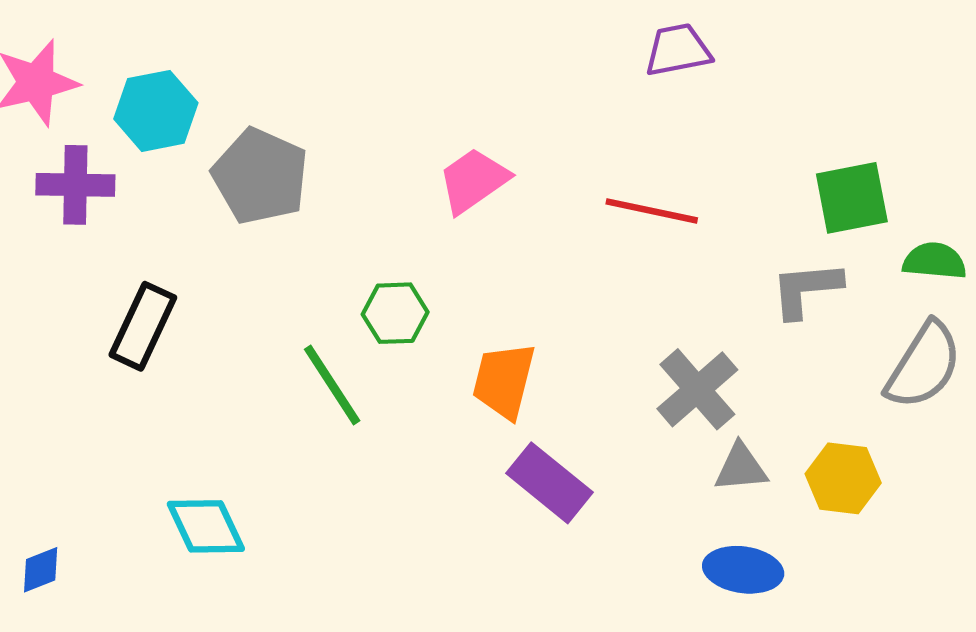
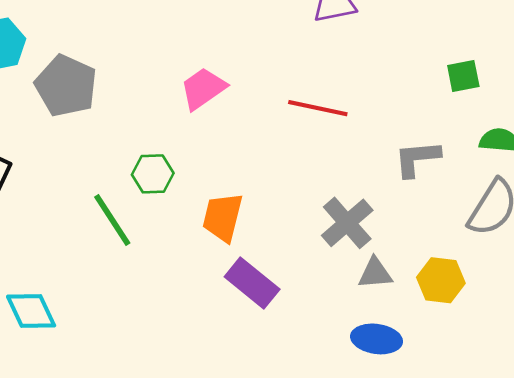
green square: (852, 198) -> (463, 76), moved, size x0.7

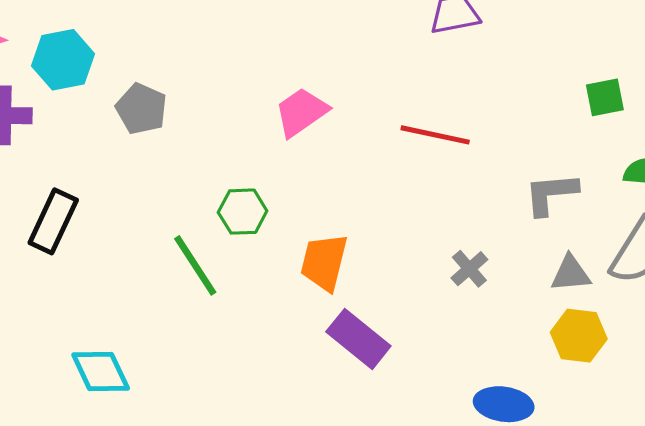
gray pentagon: (66, 86) -> (141, 109), size x0.7
gray cross: (347, 223) -> (469, 269), size x0.6
gray triangle: (375, 273) -> (571, 274), moved

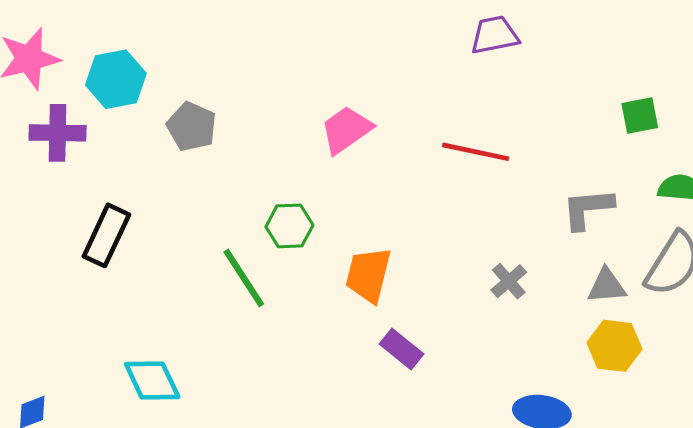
purple rectangle: (358, 339) -> (401, 349), size x0.7

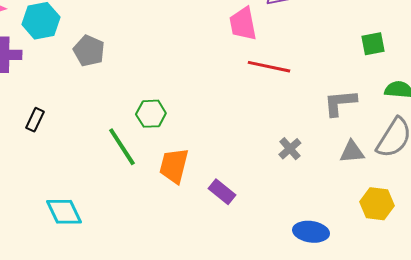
pink trapezoid: (346, 130) -> (243, 24), moved, turned -66
black rectangle: (106, 235) -> (35, 120), size x0.6
orange trapezoid: (368, 275) -> (174, 166), moved
yellow hexagon: (614, 346) -> (377, 204), moved

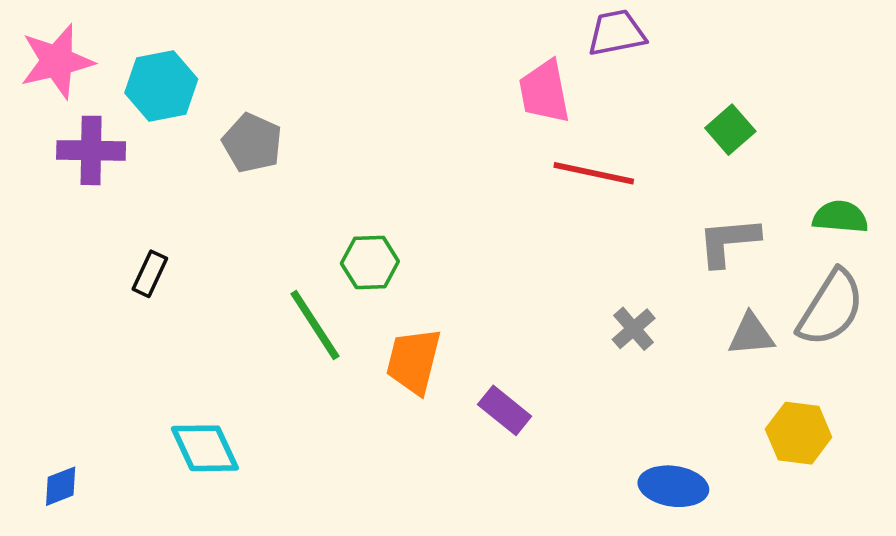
green square: (373, 44) -> (730, 130), moved, turned -30

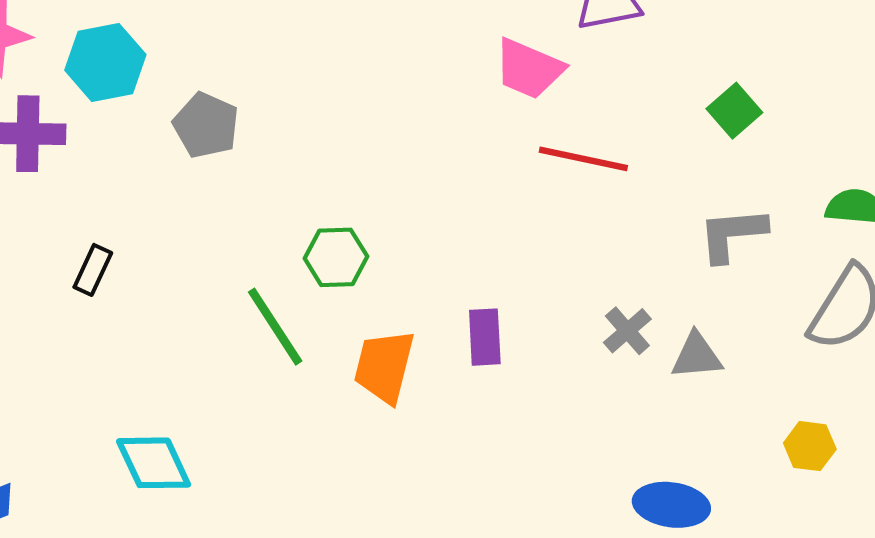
pink trapezoid: (544, 92) -> (529, 69), turned -56
gray triangle: (751, 334) -> (697, 356), moved
purple rectangle: (505, 410) -> (485, 337), moved, turned 48
yellow hexagon: (799, 433) -> (810, 446), size x0.7

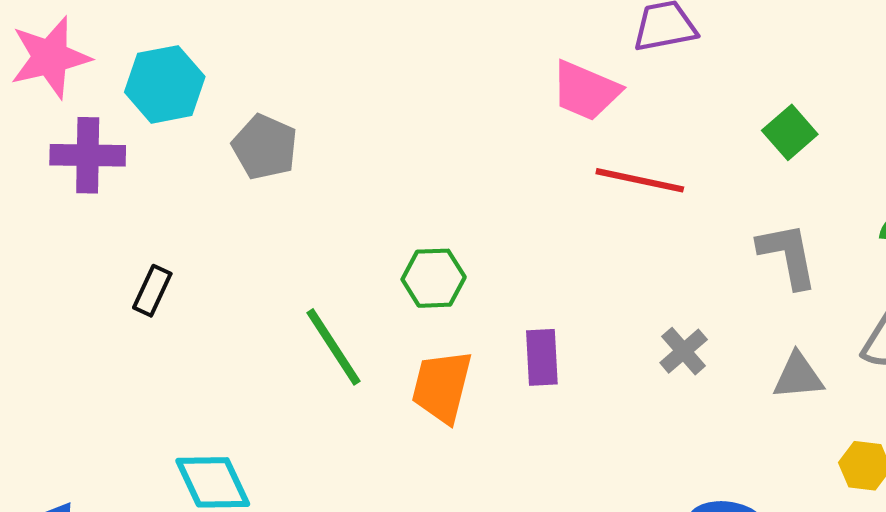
gray L-shape: (732, 234) -> (788, 255), turned 84
green hexagon: (336, 257) -> (434, 278), moved
gray triangle: (697, 356) -> (798, 376), moved

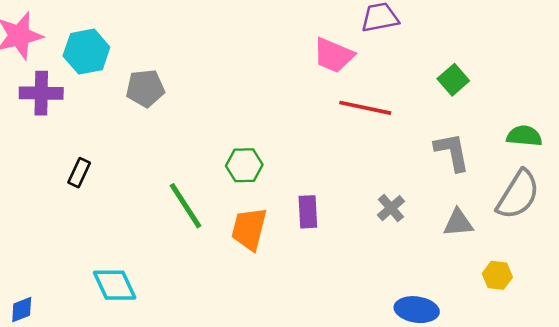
gray pentagon: (265, 147) -> (145, 88), turned -30

